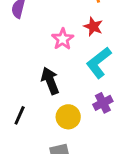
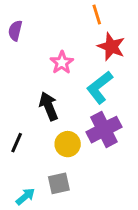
red star: (93, 27) -> (111, 47), moved, size x1.4
purple cross: (103, 103) -> (104, 130), size x1.6

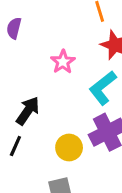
black arrow: (49, 106) -> (28, 111), moved, turned 56

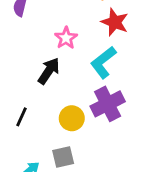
black arrow: (28, 111) -> (49, 71), moved

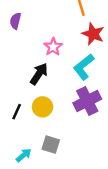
yellow circle: (72, 118) -> (42, 107), moved
gray square: (63, 157) -> (51, 145), turned 30

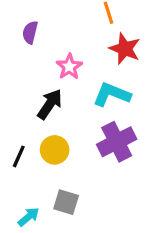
purple semicircle: (15, 21) -> (30, 32), moved
cyan L-shape: (84, 67) -> (112, 94), turned 60

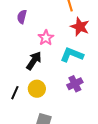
purple cross: (117, 142) -> (75, 84), size x0.7

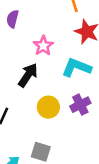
yellow circle: (37, 89) -> (48, 107), moved

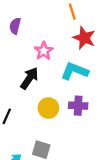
purple cross: (80, 105) -> (78, 106), turned 30

